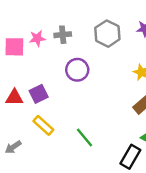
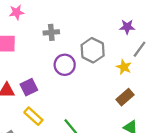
gray hexagon: (107, 34) -> (93, 50), moved
pink star: (37, 38) -> (17, 12), moved

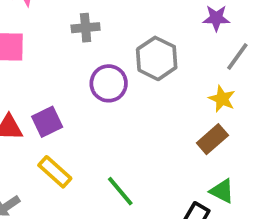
yellow star: (124, 67) -> (222, 99), moved

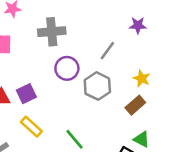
gray cross: (86, 28) -> (52, 32), size x1.5
gray line: (237, 56) -> (107, 51), moved
gray hexagon: (157, 58) -> (97, 86), moved

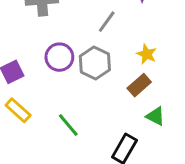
purple circle: (67, 68) -> (59, 57), moved
green triangle: (142, 139) -> (155, 116), moved

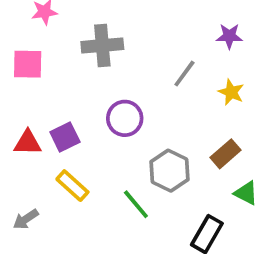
yellow star: (147, 54) -> (231, 92), moved
gray hexagon: (95, 63) -> (170, 171), moved

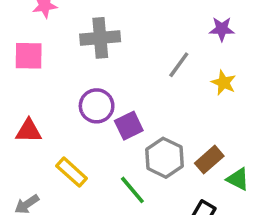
purple circle: (125, 118) -> (97, 106), moved
purple square: (65, 137) -> (129, 126), moved
brown rectangle: (226, 154) -> (209, 160), moved

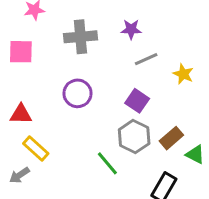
purple star: (222, 29) -> (131, 29), moved
gray line: (179, 65) -> (146, 59), turned 30
purple square: (129, 126) -> (137, 101), moved, turned -30
yellow rectangle: (72, 172) -> (36, 148), moved

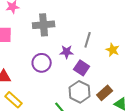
purple star: (131, 29) -> (67, 52), moved
gray line: (146, 59) -> (88, 40), turned -49

